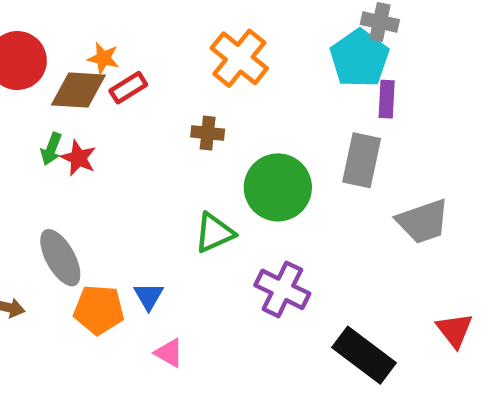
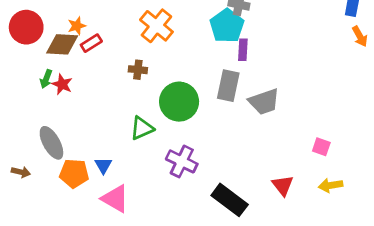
orange star: (103, 58) -> (77, 26), turned -30
gray trapezoid: (423, 221) -> (264, 102), moved
pink triangle: (169, 353) -> (115, 199), size x1.6

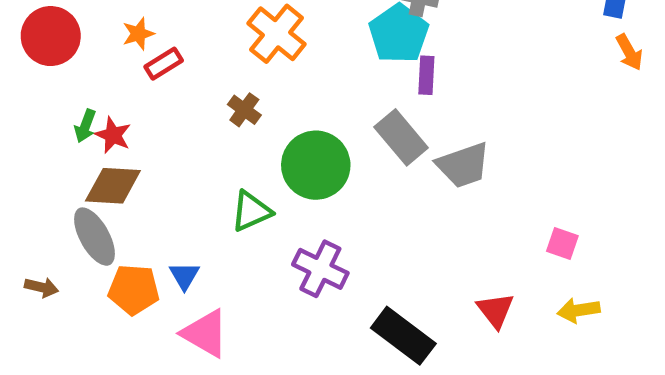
brown diamond: (62, 44) -> (113, 186), moved
brown cross: (138, 70) -> (244, 110), turned 30
gray rectangle: (228, 86) -> (401, 137), turned -52

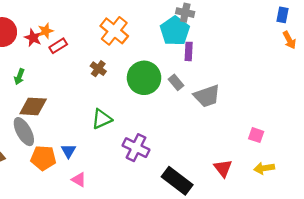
red star: (113, 135) -> (33, 38), moved
gray rectangle: (401, 137) -> (176, 82), size x0.6
green circle: (316, 165) -> (144, 78), moved
pink triangle: (205, 333) -> (79, 180), size x0.6

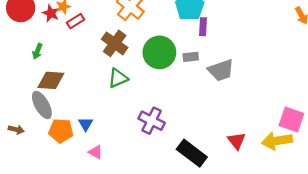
brown cross: (98, 69) -> (115, 43), size x1.6
gray rectangle: (176, 82) -> (191, 57), turned -56
green triangle: (102, 119) -> (118, 78), moved
pink square: (256, 135) -> (291, 120), moved, size x1.6
yellow arrow: (264, 168) -> (277, 141), size x1.5

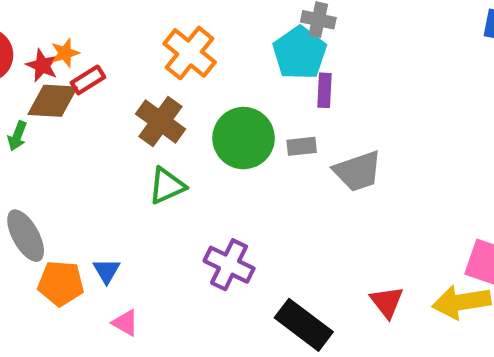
brown diamond: (51, 80) -> (53, 101), moved

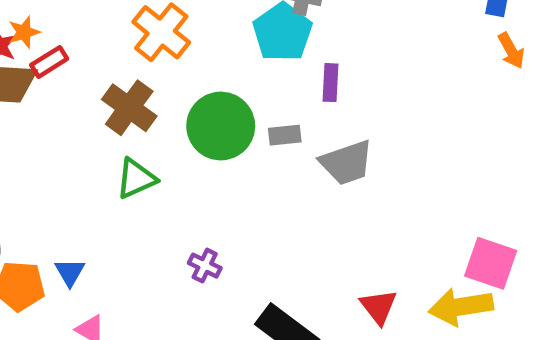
purple rectangle: (325, 90) -> (331, 83), moved
purple cross: (229, 265) -> (205, 266), size x0.6

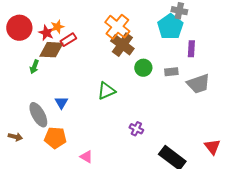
brown cross: (129, 108) -> (122, 45), moved
green circle: (221, 126) -> (143, 68), size x0.6
blue triangle: (70, 272) -> (61, 103), moved

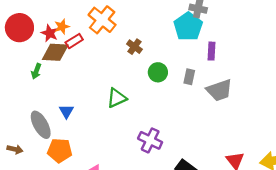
orange cross: (117, 27) -> (102, 20), moved
brown cross: (122, 45) -> (134, 47), size x0.6
gray rectangle: (171, 72) -> (189, 77), turned -72
purple cross: (136, 129) -> (150, 140), size x1.5

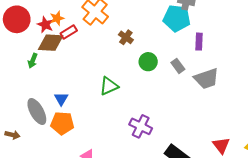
cyan pentagon: (188, 27) -> (177, 18), turned -30
gray rectangle: (189, 77) -> (178, 66), turned -48
orange pentagon: (60, 150) -> (62, 123), moved

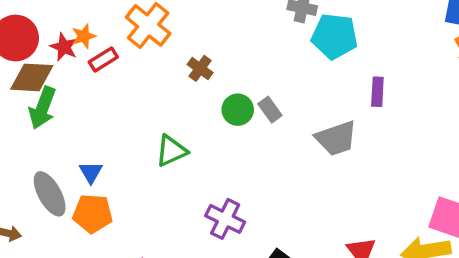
cyan pentagon: (177, 18) -> (334, 36), moved
purple rectangle: (199, 42) -> (377, 92), moved
brown diamond: (51, 43) -> (32, 77), moved
green arrow: (33, 61) -> (42, 108), size x1.6
gray rectangle: (178, 66) -> (270, 110), moved

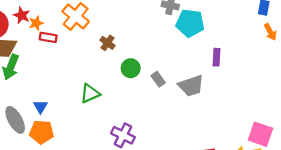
red star: (64, 47) -> (22, 15), moved
red rectangle: (103, 59) -> (48, 37), turned 42
gray rectangle: (270, 110) -> (158, 79), moved

